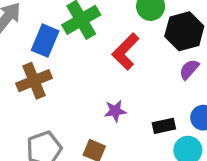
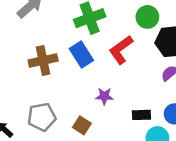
blue rectangle: (45, 41) -> (81, 54), moved, turned -65

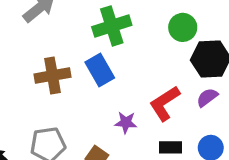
red L-shape: (121, 50) -> (165, 103), moved

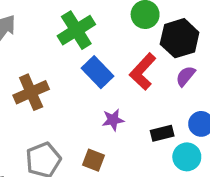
blue rectangle: (100, 70) -> (97, 72), moved
red L-shape: (165, 103) -> (143, 72), moved

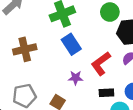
red L-shape: (143, 72) -> (101, 63), moved

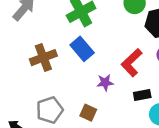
blue rectangle: (71, 44) -> (82, 49), moved

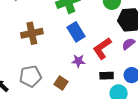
blue rectangle: (82, 49) -> (76, 32), moved

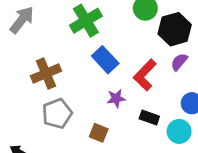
gray pentagon: (30, 76) -> (57, 114), moved
black rectangle: (107, 76) -> (149, 117), moved, turned 32

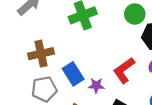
blue rectangle: (105, 60) -> (73, 74), moved

